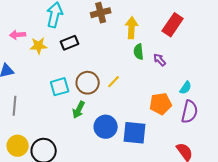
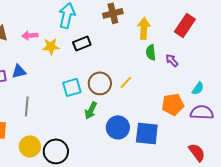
purple semicircle: (190, 112) -> (202, 112), turned -100

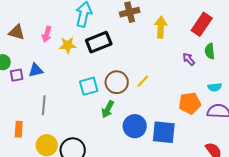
pink arrow: (30, 35) -> (47, 34), turned -70
black rectangle: (82, 43) -> (99, 42), size x1.4
green semicircle: (151, 52) -> (210, 51), moved
cyan semicircle: (198, 88) -> (215, 87), turned 48

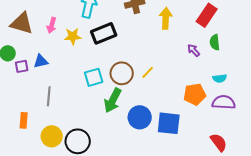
brown triangle: (17, 32) -> (22, 23), size x1.4
green arrow: (108, 109) -> (113, 100), size x1.4

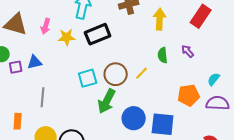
green semicircle: (215, 42) -> (163, 55), moved
cyan semicircle: (220, 78) -> (214, 79), turned 136

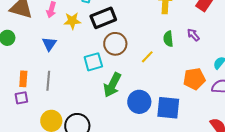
blue triangle: (35, 62) -> (49, 44), moved, turned -42
purple square: (16, 67) -> (21, 98), moved
brown circle: (116, 74) -> (115, 44), moved
orange rectangle: (18, 121) -> (23, 79), moved

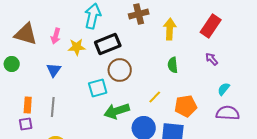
purple arrow: (193, 35) -> (212, 59), moved
yellow line: (147, 57) -> (155, 97), moved
orange pentagon: (194, 79) -> (186, 106), moved
green arrow: (112, 85) -> (117, 111), turned 45

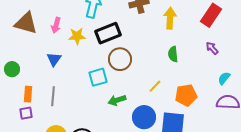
green circle: (12, 64) -> (12, 69), moved
green arrow: (117, 111) -> (117, 100), size x0.7

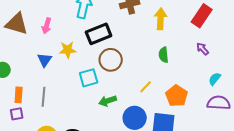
yellow star: (77, 36) -> (68, 50), moved
orange pentagon: (186, 95) -> (177, 96), turned -30

